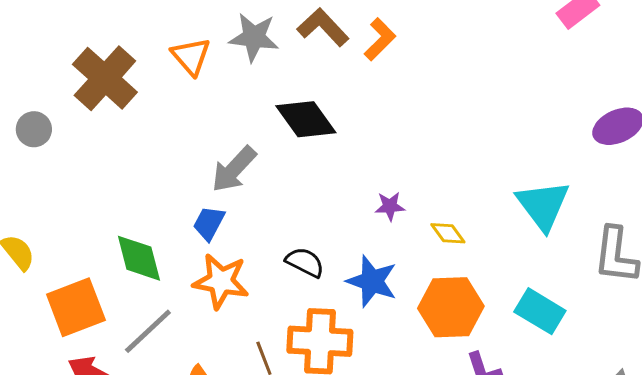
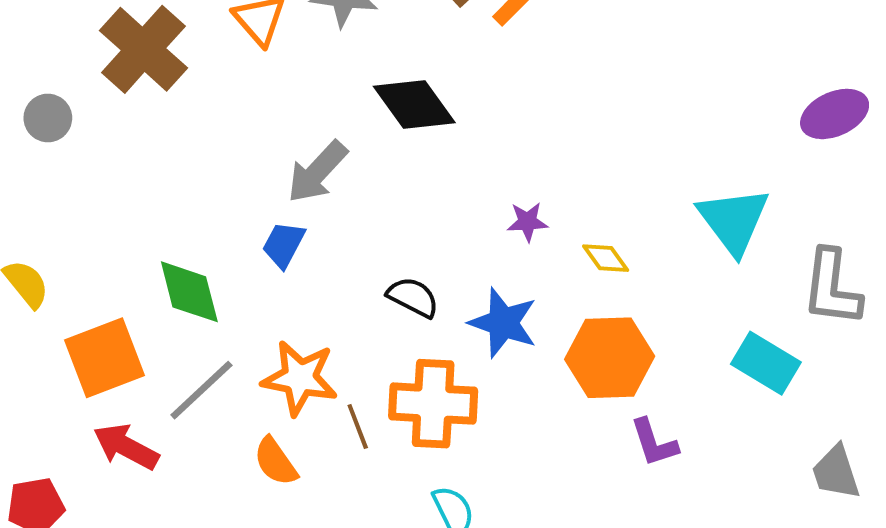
orange star: (221, 281) -> (300, 378), moved
cyan rectangle: (540, 311) -> (766, 363), moved

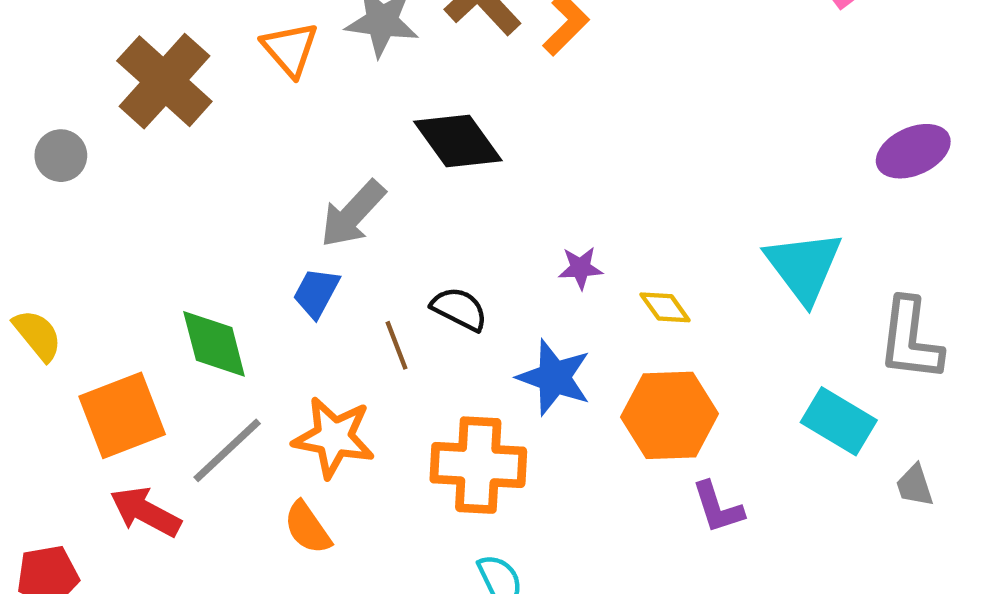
black semicircle: (413, 297) -> (459, 309), moved
brown line: (358, 426) -> (397, 345), moved
gray trapezoid: (836, 472) -> (915, 485), moved, size x0.7

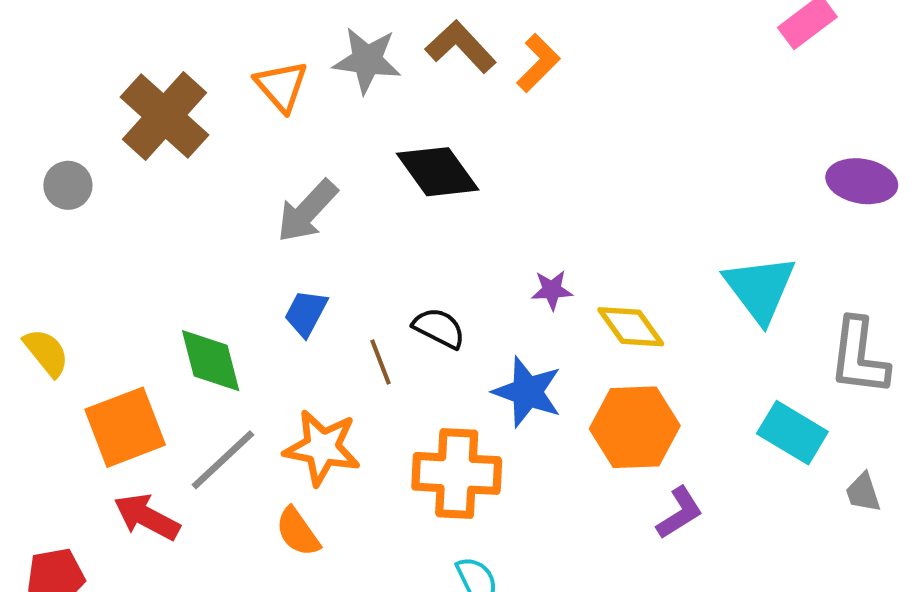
purple ellipse: (913, 151) -> (862, 181), turned 34
gray arrow: (353, 214) -> (307, 211), moved
yellow diamond: (665, 307) -> (631, 327), size x1.4
purple L-shape: (718, 507) -> (680, 513), turned -104

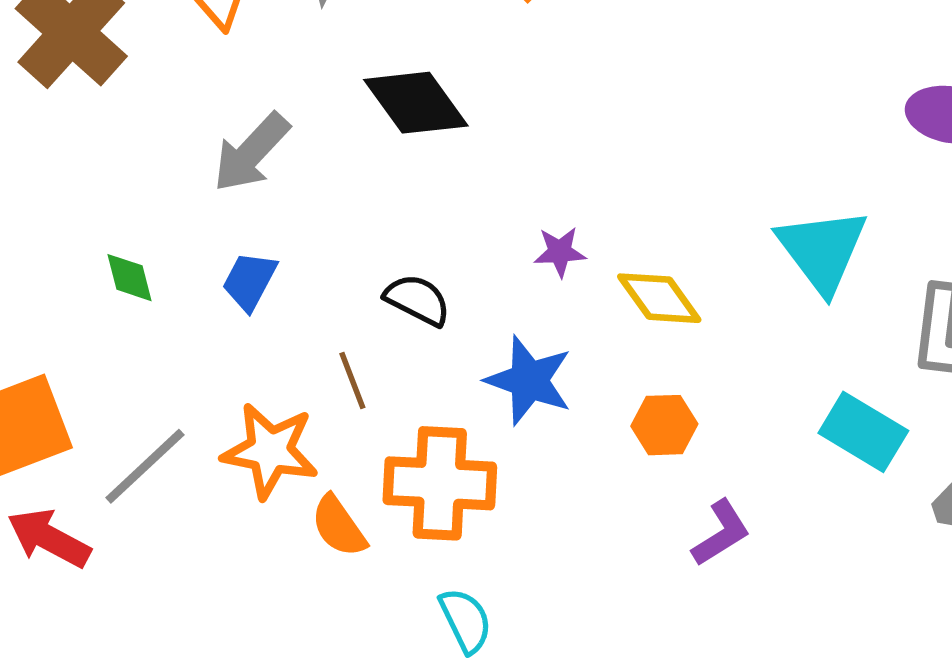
green diamond: (211, 361) -> (130, 278), moved, size x0.6
brown line: (381, 362) -> (352, 380), moved
orange hexagon: (635, 427) -> (664, 425), size x0.6
orange semicircle: (298, 532) -> (339, 526), moved

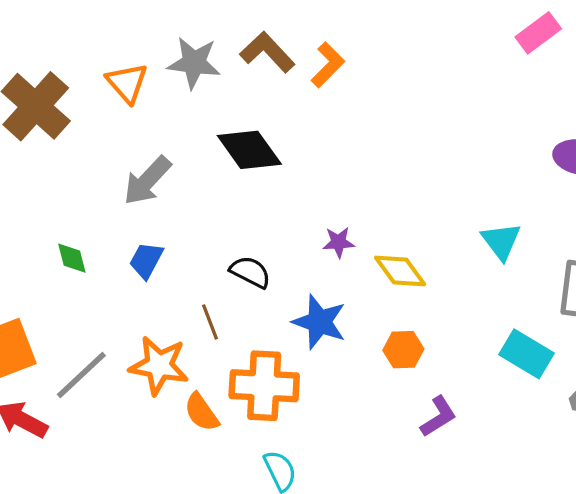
cyan triangle: (822, 250) -> (501, 241), size x0.7

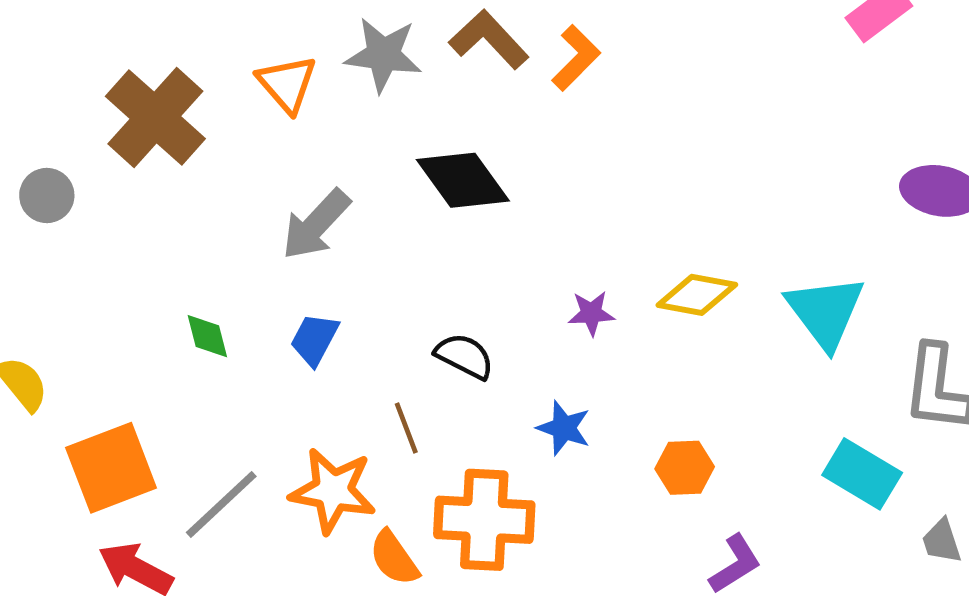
cyan triangle: (501, 241) -> (825, 312), size x1.4
yellow diamond: (400, 271) -> (697, 295), moved, turned -44
blue star: (319, 322) -> (564, 428), size x0.7

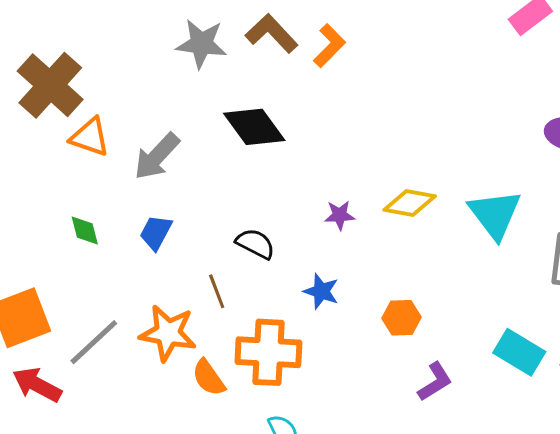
orange triangle: (287, 84) -> (90, 137), moved, turned -30
cyan rectangle: (862, 474) -> (519, 352), moved

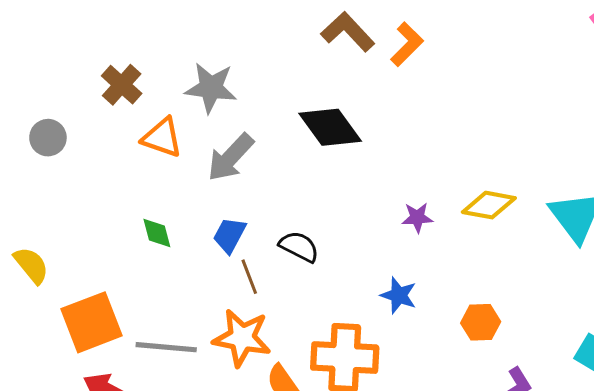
gray star: (201, 44) -> (211, 88), moved
brown cross: (50, 85) -> (122, 85), size x0.6
black semicircle: (255, 244) -> (299, 247), moved
brown line: (217, 291) -> (249, 277), moved
gray line: (94, 342) -> (166, 347), turned 48

